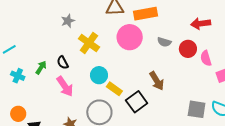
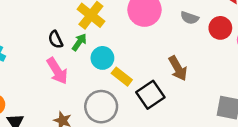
green arrow: (41, 68) -> (79, 42), moved

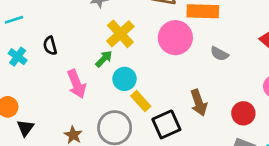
red circle: (220, 28) -> (243, 113), moved
black semicircle: (55, 39) -> (50, 46), moved

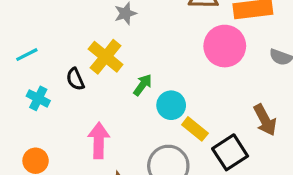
yellow cross: (120, 34) -> (106, 57), moved
pink arrow: (77, 84) -> (99, 140), moved, turned -148

